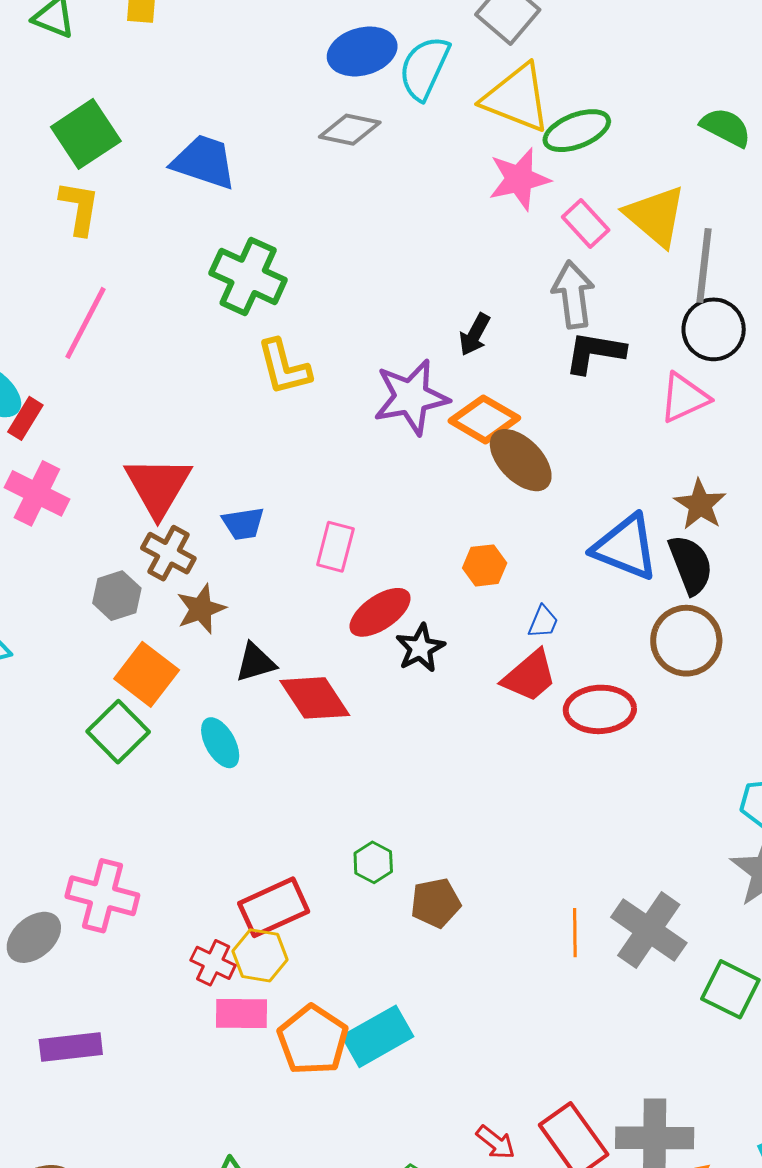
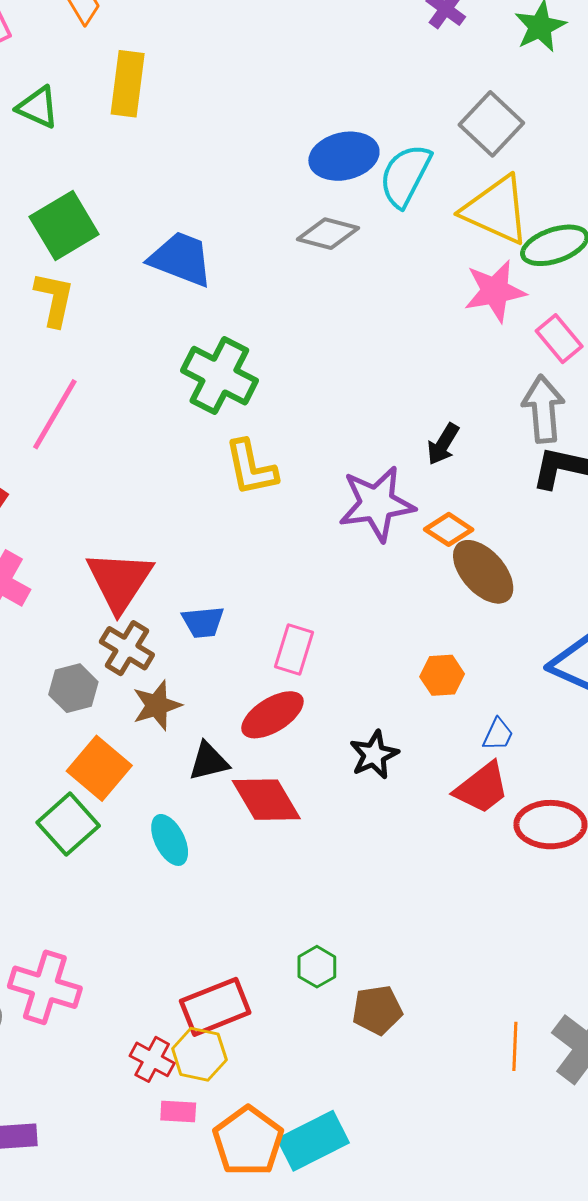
orange diamond: (484, 419) -> (449, 529), size x0.7
red ellipse: (380, 612) -> (272, 715), moved
pink rectangle: (242, 1014) -> (178, 1111), size x0.7

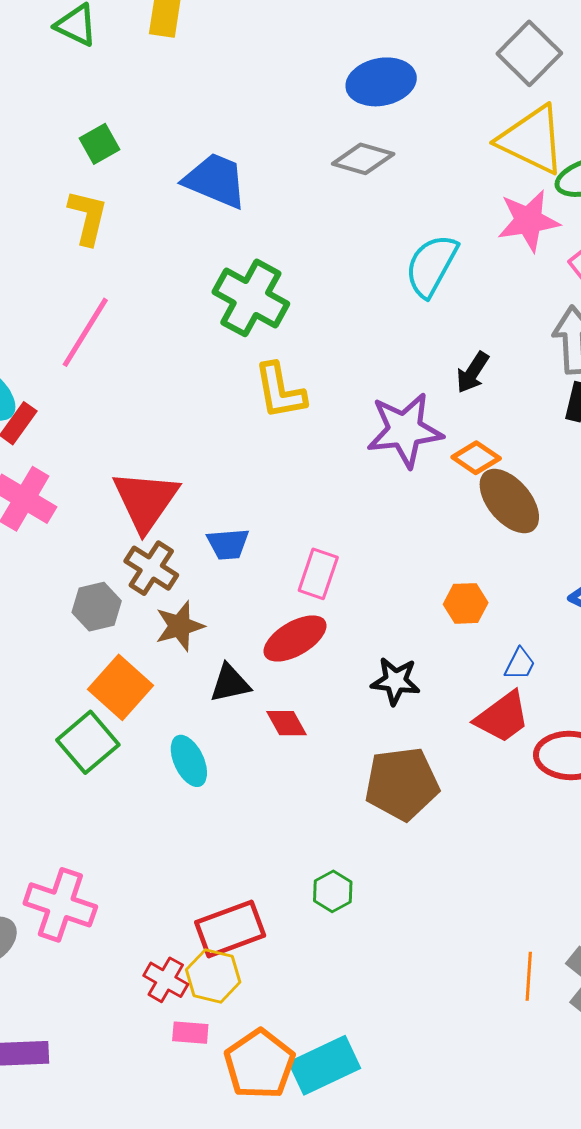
cyan semicircle: (405, 176) -> (431, 266), moved
green square: (64, 225) -> (100, 144), size x0.6
black star: (374, 755) -> (395, 681), turned 30
red diamond: (266, 800) -> (287, 723), size x0.6
brown pentagon: (377, 1010) -> (402, 784), moved, size x1.5

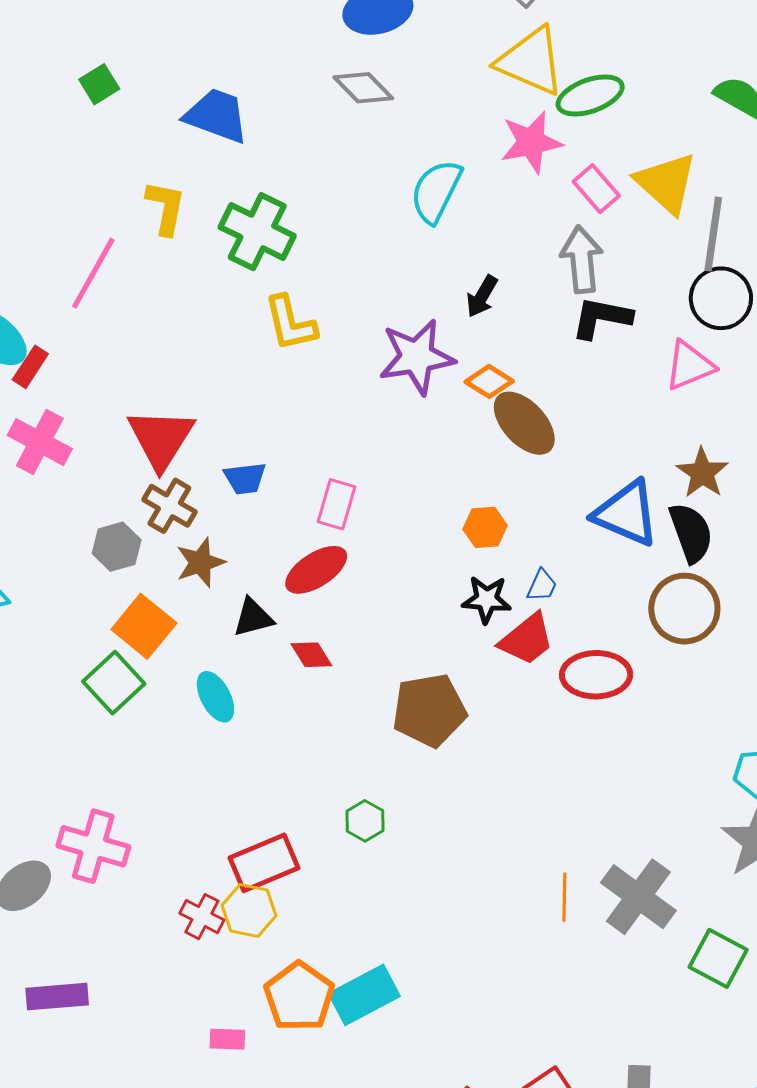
gray diamond: (363, 159) -> (363, 88), turned 32
yellow L-shape: (88, 217) -> (166, 208), moved
black star: (395, 681) -> (487, 599), moved
pink rectangle: (190, 1033) -> (227, 1039), moved

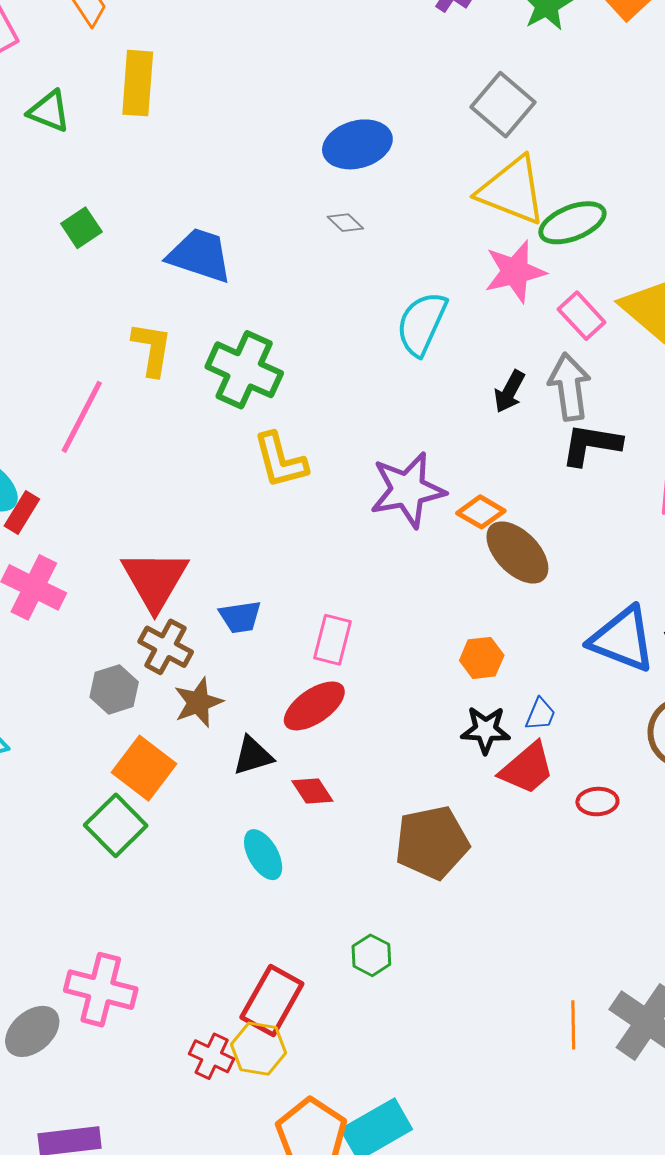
gray diamond: (363, 88) -> (345, 223), size x0.6
black arrow: (482, 296) -> (509, 392), moved
red ellipse: (596, 675) -> (597, 802), size x0.6
cyan ellipse: (215, 697) -> (263, 855), moved
red rectangle: (264, 863) -> (272, 1001), turned -36

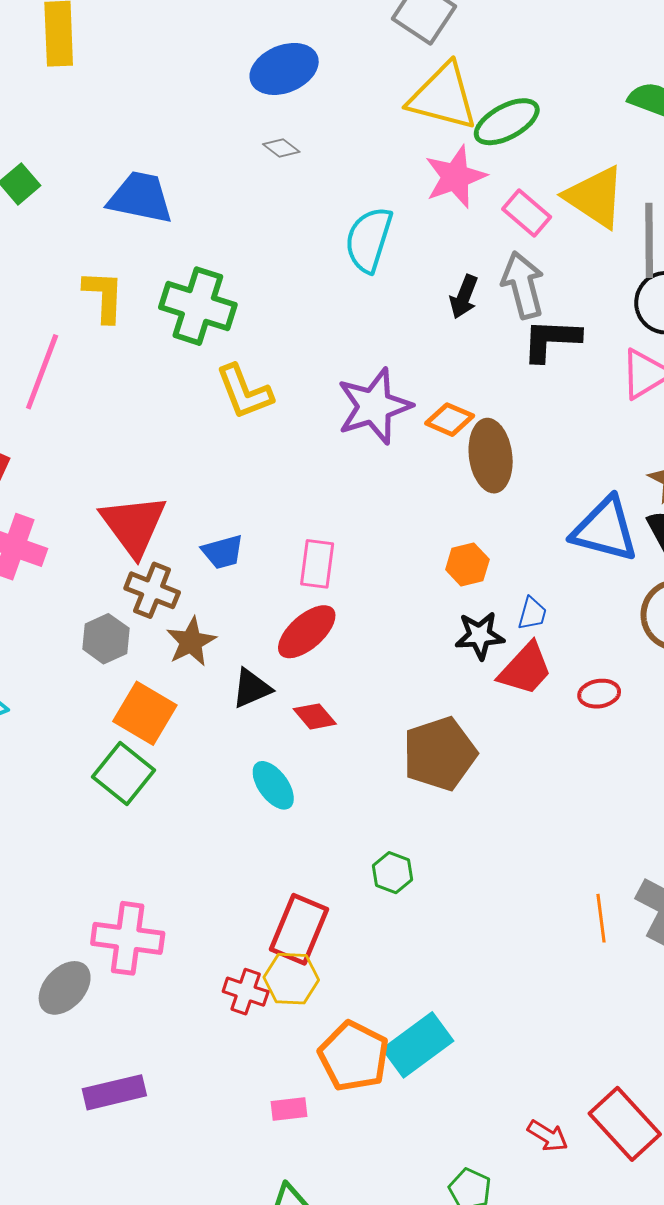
brown ellipse: (517, 552) -> (491, 456), turned 44

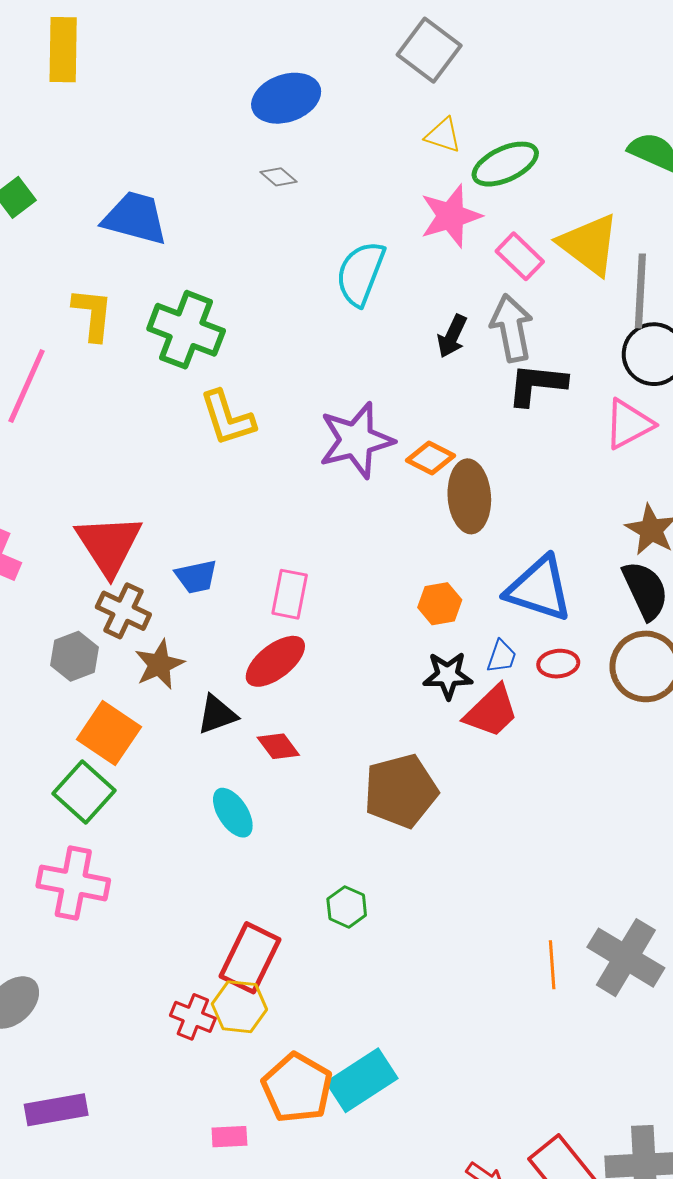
yellow triangle: (443, 97) -> (443, 135), size x0.5
blue triangle: (605, 529) -> (539, 589), moved
red ellipse: (599, 694) -> (558, 664), moved
pink cross: (128, 938) -> (73, 883), moved

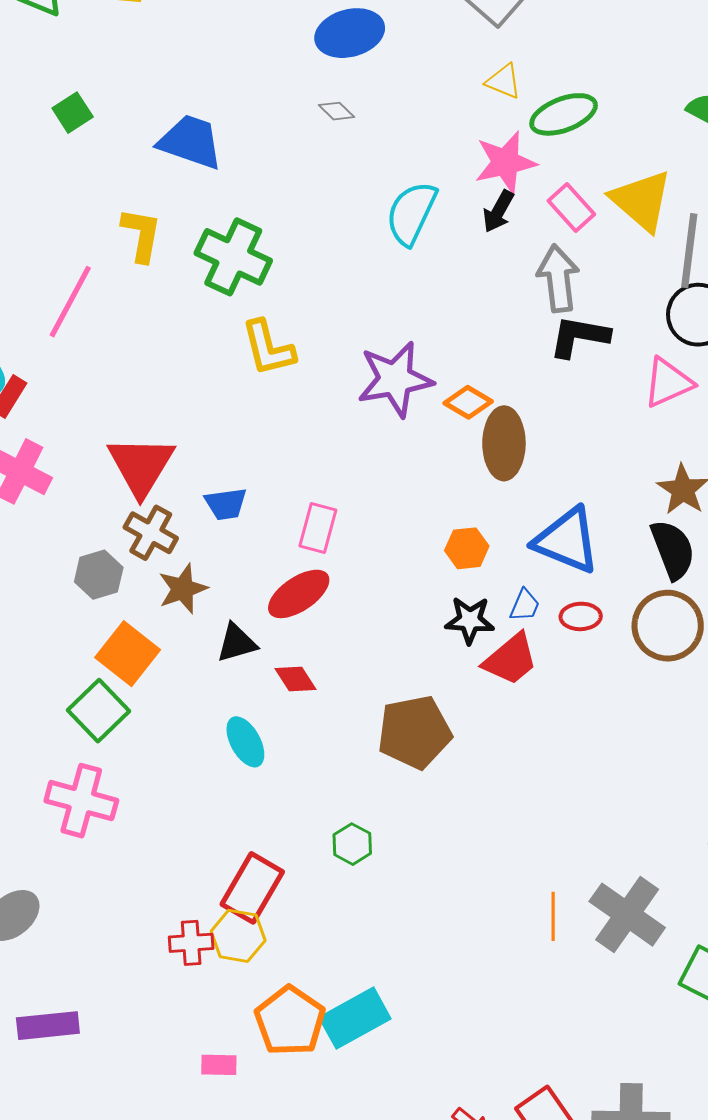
black arrow: (452, 336) -> (498, 211), moved
red cross: (193, 1017) -> (191, 943), turned -30

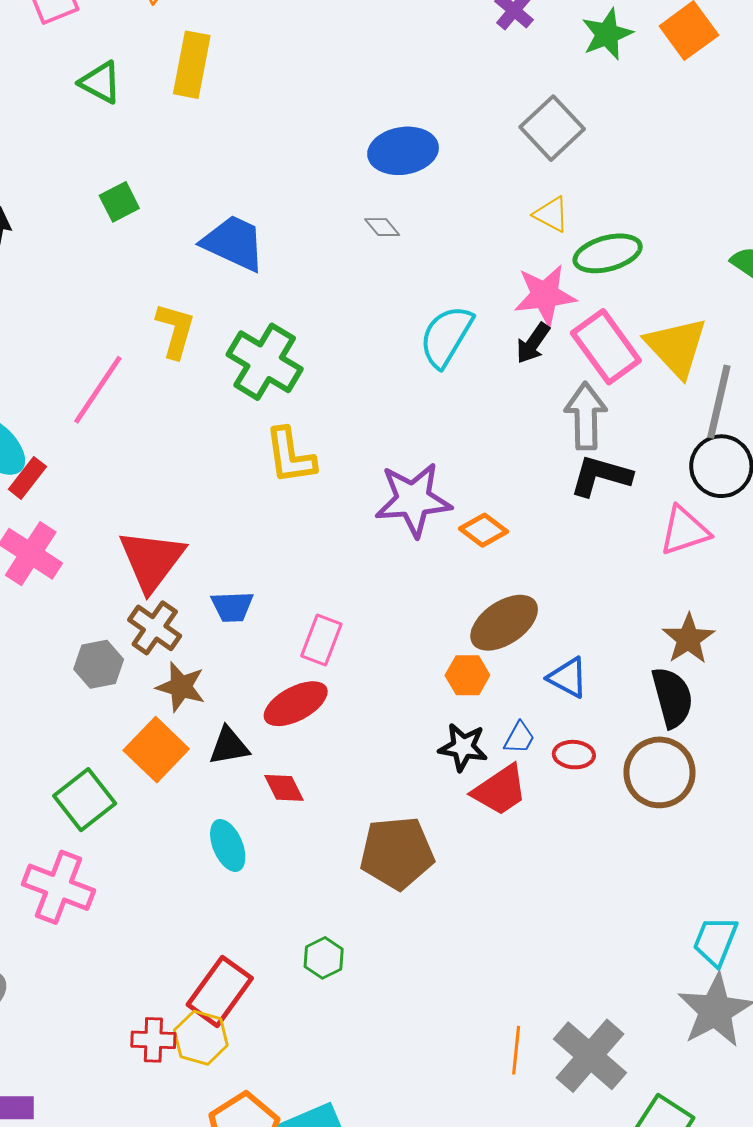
pink rectangle: (571, 207) -> (606, 347), size x1.5
brown ellipse: (504, 443) -> (504, 623), moved, turned 50
blue triangle: (567, 540) -> (568, 678), size x0.6
brown star: (183, 589) -> (181, 687), turned 30
orange square: (128, 654) -> (156, 750), moved

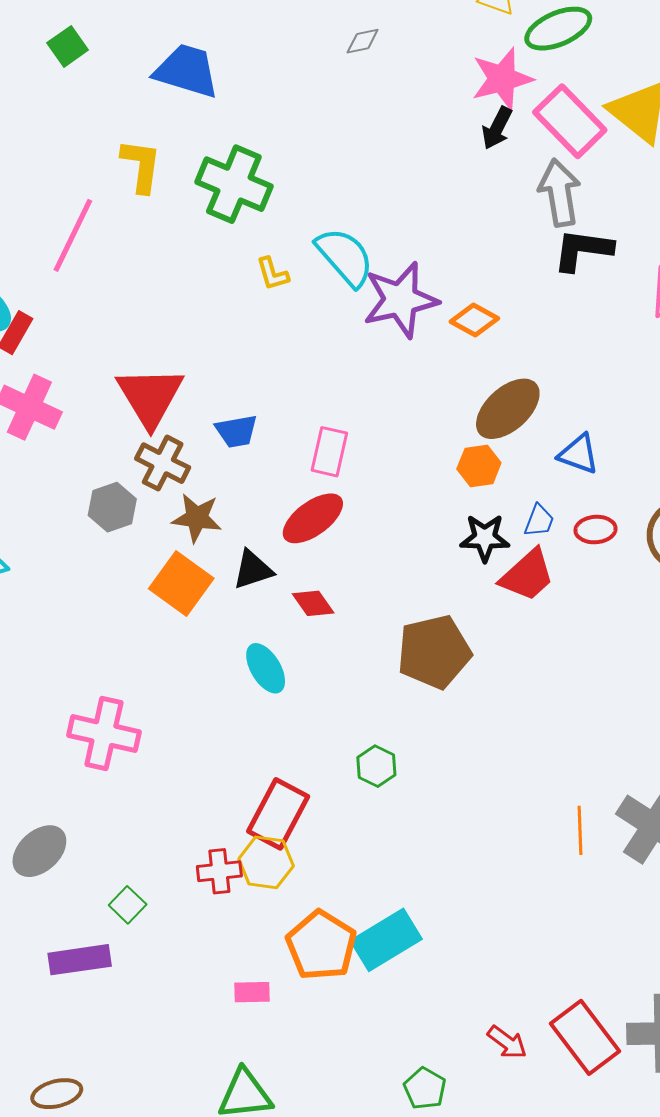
gray diamond: (382, 227) -> (363, 41), moved, turned -54
cyan semicircle: (446, 336) -> (345, 257), moved, turned 116
yellow L-shape: (290, 456) -> (272, 274), size x0.6
green square: (85, 800) -> (128, 905), moved, size x0.6

